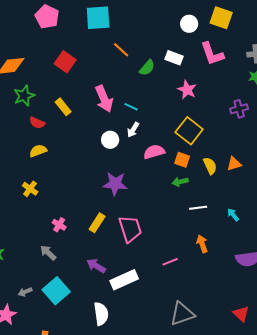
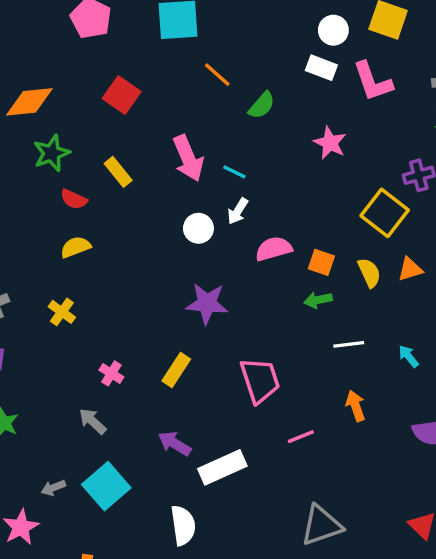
white rectangle: (174, 58) -> (321, 68), moved
yellow square: (189, 131) -> (385, 213), moved
pink trapezoid: (130, 229) -> (260, 380), moved

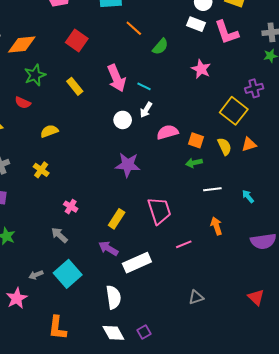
red semicircle: (74, 199) -> (23, 103), moved
yellow rectangle: (176, 370) -> (117, 219), moved
gray triangle: (321, 525) -> (196, 297), size x0.6

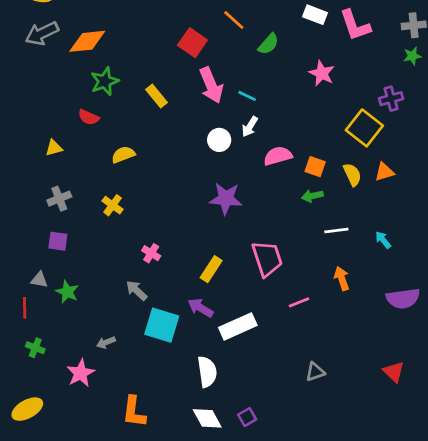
red square: (77, 40) -> (192, 43), moved
cyan square: (68, 274) -> (162, 325), moved, turned -32

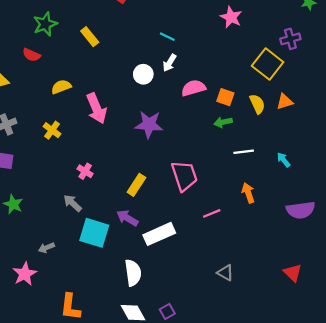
pink arrow: (211, 85) -> (97, 108), moved
gray triangle: (315, 372) -> (225, 273), turned 48

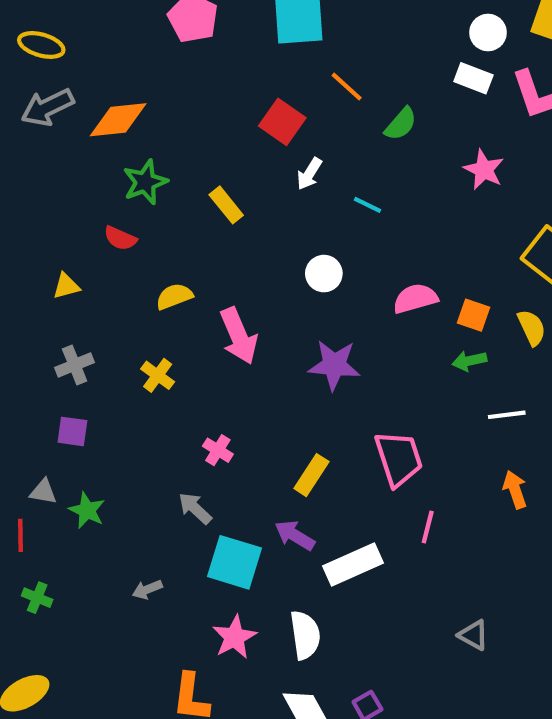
white arrow: (170, 63) -> (309, 174), moved
pink line: (212, 213) -> (428, 527), moved, turned -54
pink star: (25, 274) -> (235, 637), moved

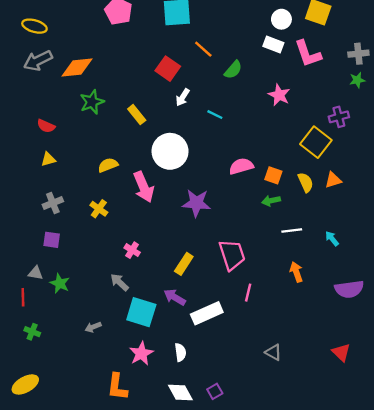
red semicircle: (120, 238) -> (46, 126), moved
white circle: (324, 274) -> (170, 151), moved, size x1.8
white semicircle: (305, 635) -> (180, 352), size x0.7

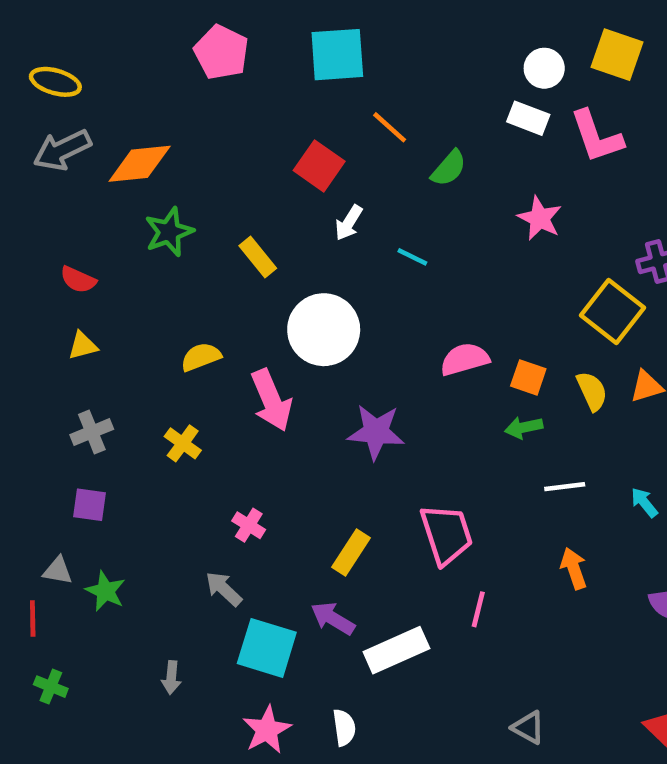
gray arrow: (93, 327) -> (171, 678), turned -63

